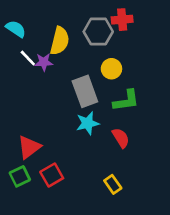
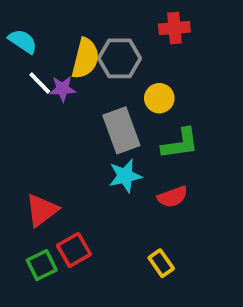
gray hexagon: (98, 32) -> (119, 58), moved
red semicircle: (121, 138) -> (173, 197), turned 102
green square: (20, 176) -> (42, 265), moved

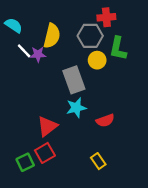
gray hexagon: (119, 58) -> (90, 36), moved
green L-shape: (180, 144) -> (118, 49), moved, turned 110
red triangle: (42, 210) -> (47, 126), moved

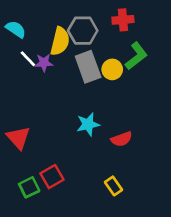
gray hexagon: (90, 36) -> (83, 31), moved
green L-shape: (118, 49) -> (136, 56), turned -140
gray rectangle: (74, 80) -> (88, 67), moved
red triangle: (47, 126) -> (18, 138), moved, turned -35

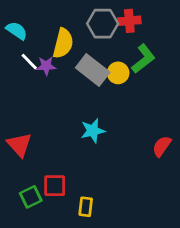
gray hexagon: (83, 31) -> (103, 24), moved
gray rectangle: (88, 67) -> (93, 70), turned -32
red semicircle: (122, 139) -> (162, 146), moved, turned 145
red square: (52, 177) -> (55, 186), turned 30
yellow rectangle: (114, 186) -> (86, 207), moved, turned 42

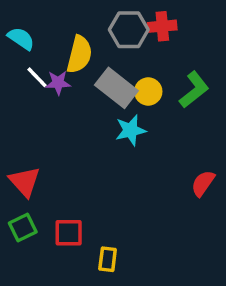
green L-shape: (143, 59) -> (194, 90), moved
cyan star: (93, 131) -> (131, 130), moved
green square: (31, 197) -> (23, 227), moved

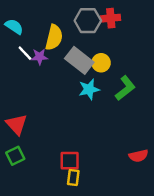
green L-shape: (194, 90) -> (125, 88), moved
red semicircle: (203, 183) -> (138, 156), moved, turned -138
red square: (69, 233) -> (70, 161), moved

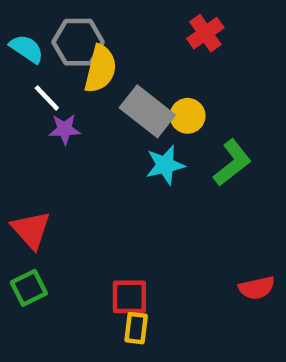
red cross: (111, 18) -> (205, 33), turned -30
gray hexagon: (88, 21) -> (78, 42), moved
purple star: (39, 57) -> (65, 129), moved

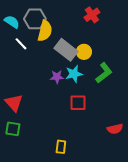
purple star: (65, 129) -> (57, 77), moved
green square: (29, 288) -> (13, 129), turned 35
red square: (129, 297) -> (78, 103), moved

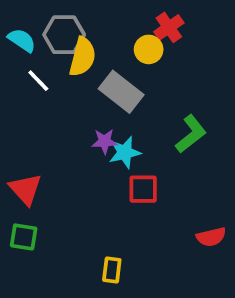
yellow circle: (84, 52) -> (149, 49), moved
cyan star: (74, 74) -> (125, 152), moved

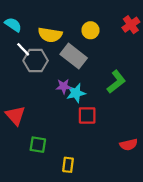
red cross: (169, 27) -> (131, 25), moved
gray hexagon: (64, 35) -> (36, 61), moved
yellow semicircle: (82, 57) -> (50, 35), turned 85
green square: (24, 237) -> (38, 145), moved

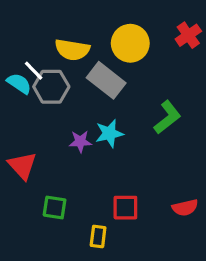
cyan semicircle: (13, 25) -> (19, 84), moved
yellow circle: (90, 30) -> (130, 43), size x1.5
purple star: (64, 86) -> (80, 142), moved
red square: (87, 115) -> (125, 208), moved

